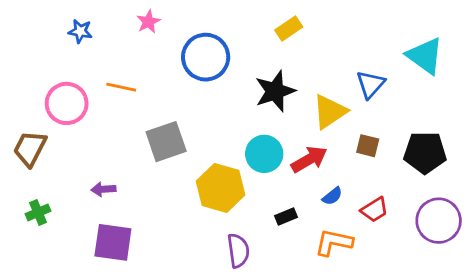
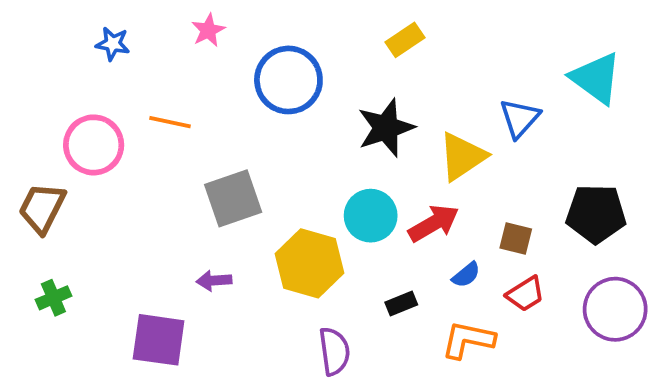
brown square: (368, 146) -> (516, 239), moved
purple arrow: (103, 189) -> (214, 281), moved

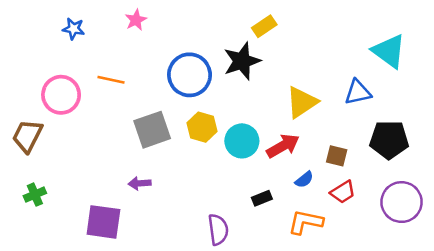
blue circle: (288, 80) -> (190, 75), moved
blue triangle: (520, 118) -> (358, 92), moved, turned 36
black star: (386, 128) -> (242, 61), moved
yellow hexagon: (309, 263) -> (202, 127), moved, size x0.7

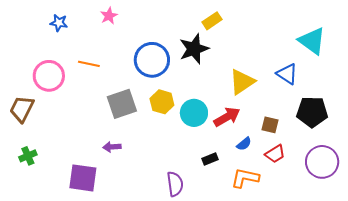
blue triangle: (358, 92) -> (287, 74), turned 45

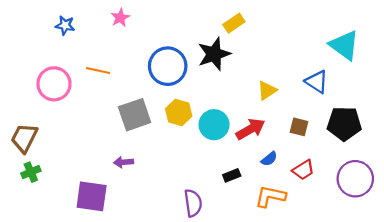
yellow triangle: (242, 82) -> (267, 90), size x0.7
brown trapezoid: (22, 109) -> (24, 138), moved
brown square: (270, 125) -> (299, 127), moved

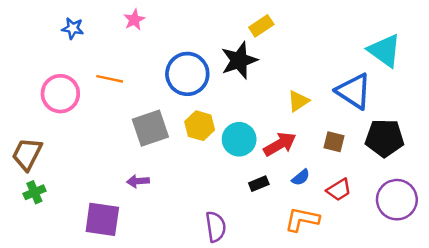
blue triangle: (317, 82) -> (354, 91), size x1.4
black rectangle: (232, 175) -> (259, 184), moved

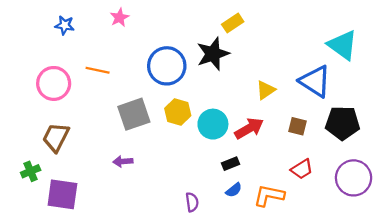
brown trapezoid: (27, 154) -> (56, 137), moved
blue semicircle: (301, 177) -> (234, 190), moved
purple square: (102, 219) -> (62, 194), moved
purple semicircle: (216, 227) -> (192, 202), size x0.7

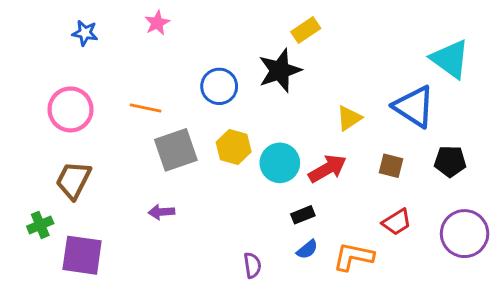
blue circle: (167, 66) -> (219, 86), size x0.7
orange line: (98, 70) -> (146, 108), moved
black pentagon: (343, 123) -> (450, 161), size x0.7

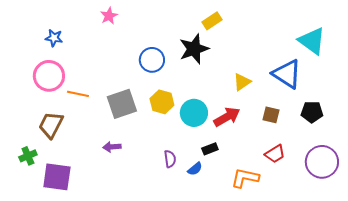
blue star: (85, 33) -> (54, 38), moved
orange line: (146, 108) -> (78, 94), moved
blue semicircle: (307, 249) -> (195, 169), moved
purple semicircle: (252, 265) -> (170, 159), moved

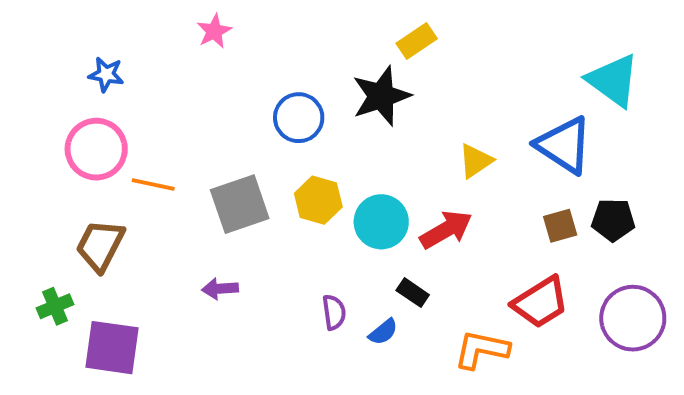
brown square: (271, 115) -> (560, 226), moved, turned -30
black rectangle: (210, 149) -> (413, 293), turned 56
red trapezoid: (275, 154) -> (540, 302), size x1.4

